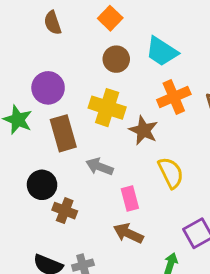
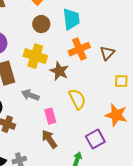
cyan trapezoid: (162, 52) -> (71, 19), turned -130
brown arrow: (128, 233) -> (49, 139), turned 30

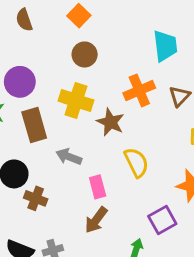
cyan trapezoid: (71, 19) -> (165, 46), moved
brown arrow: (49, 139) -> (96, 220), turned -108

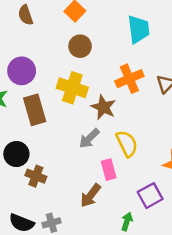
cyan trapezoid: (165, 46) -> (139, 29), moved
gray arrow: (69, 157) -> (89, 138), moved, turned -65
pink rectangle: (98, 187) -> (109, 170), moved

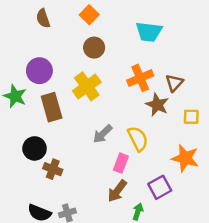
cyan trapezoid: (139, 29) -> (149, 32), turned 104
yellow cross: (72, 88) -> (87, 86), turned 36
brown star: (103, 107) -> (157, 105), moved
pink rectangle: (109, 170) -> (121, 163), turned 36
brown arrow: (90, 196) -> (117, 191), moved

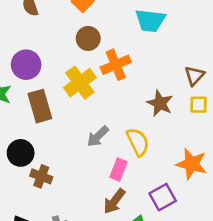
orange cross: (140, 78) -> (116, 65), moved
brown triangle: (174, 83) -> (194, 76), moved
yellow square: (191, 117) -> (199, 105), moved

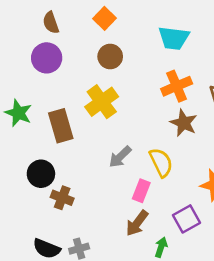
purple circle: (26, 65) -> (47, 58), moved
orange cross: (116, 65) -> (177, 86), moved

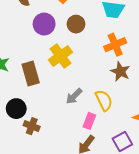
brown circle: (110, 56) -> (76, 24), moved
purple circle: (47, 58) -> (44, 24), moved

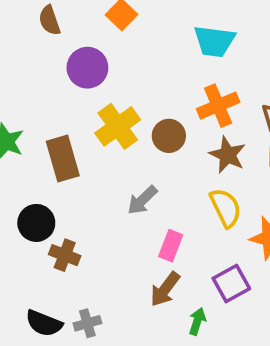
brown circle: (76, 24) -> (169, 136), moved
yellow semicircle: (104, 100) -> (226, 208), moved

